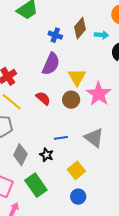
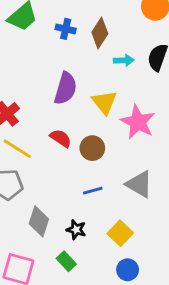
blue cross: (55, 35) -> (66, 29), moved
cyan arrow: (102, 35) -> (124, 60), moved
brown circle: (71, 100) -> (92, 148), moved
black star: (46, 155) -> (76, 230), moved
green rectangle: (36, 185) -> (66, 261), size x0.6

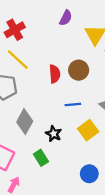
purple semicircle: (65, 88) -> (66, 18), size x0.6
red semicircle: (61, 138) -> (55, 74), moved, turned 42
yellow square: (120, 233) -> (88, 130), moved

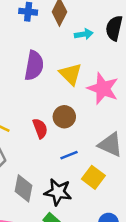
purple semicircle: (66, 18) -> (34, 66), size x1.6
black star: (54, 134) -> (58, 192), size x1.5

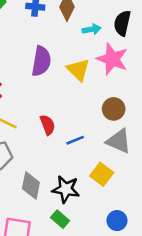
pink star: (103, 88) -> (112, 59), moved
brown circle: (64, 117) -> (114, 109), moved
blue line: (69, 155) -> (75, 140), moved

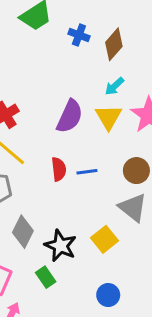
cyan arrow: (92, 29) -> (114, 86), moved, turned 132
purple semicircle: (41, 61) -> (70, 116), moved
blue line: (75, 140) -> (87, 172), moved

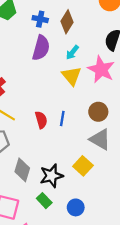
purple semicircle: (70, 116) -> (41, 48), moved
blue line: (87, 172) -> (62, 119), turned -64
black star: (60, 246) -> (51, 176), turned -30
blue circle: (108, 295) -> (76, 207), moved

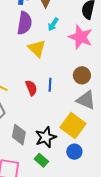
yellow triangle: (72, 76) -> (37, 48), moved
yellow square: (83, 166) -> (73, 126), size x1.4
blue circle: (76, 207) -> (74, 152), moved

